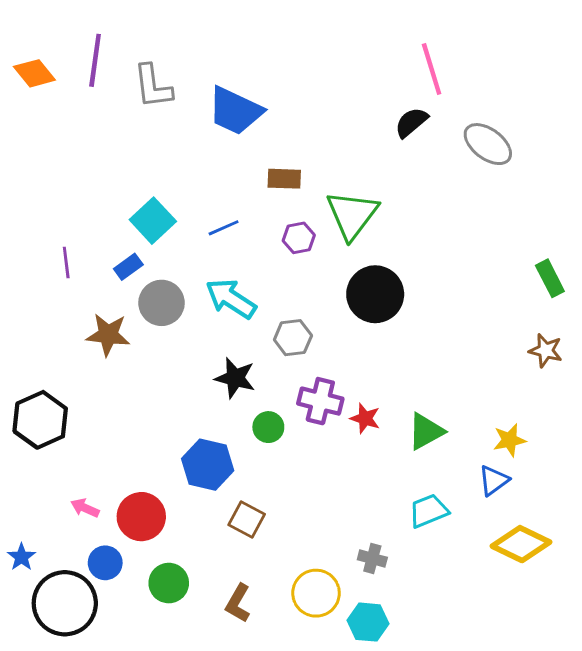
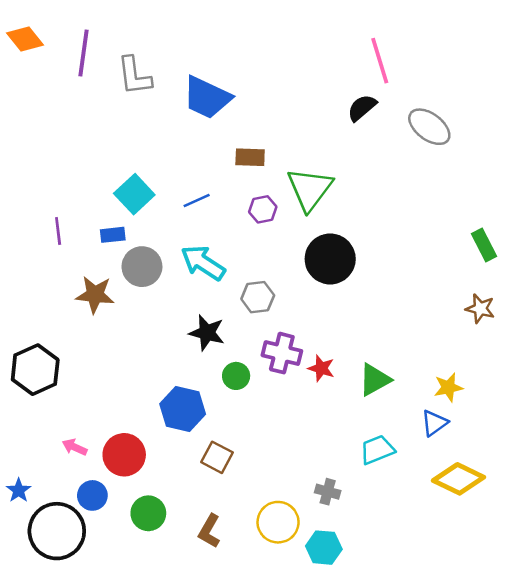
orange diamond: (34, 73) -> (25, 39), moved
blue rectangle: (128, 267) -> (113, 235), turned 30

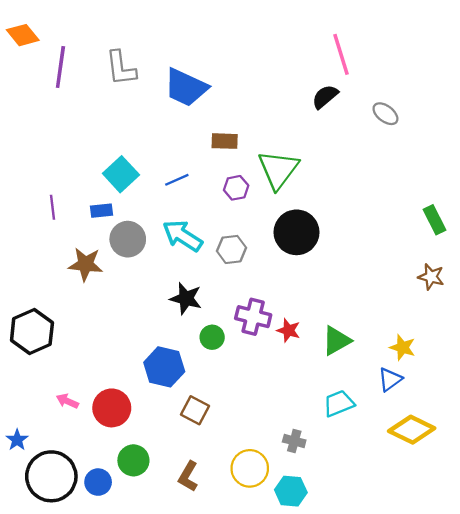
purple line: (83, 53) -> (60, 67), moved
gray ellipse: (429, 127) -> (385, 114), size x0.7
gray hexagon: (258, 297) -> (232, 249), moved
yellow star: (448, 387) -> (403, 347), turned 30
blue circle: (92, 495) -> (98, 482), moved

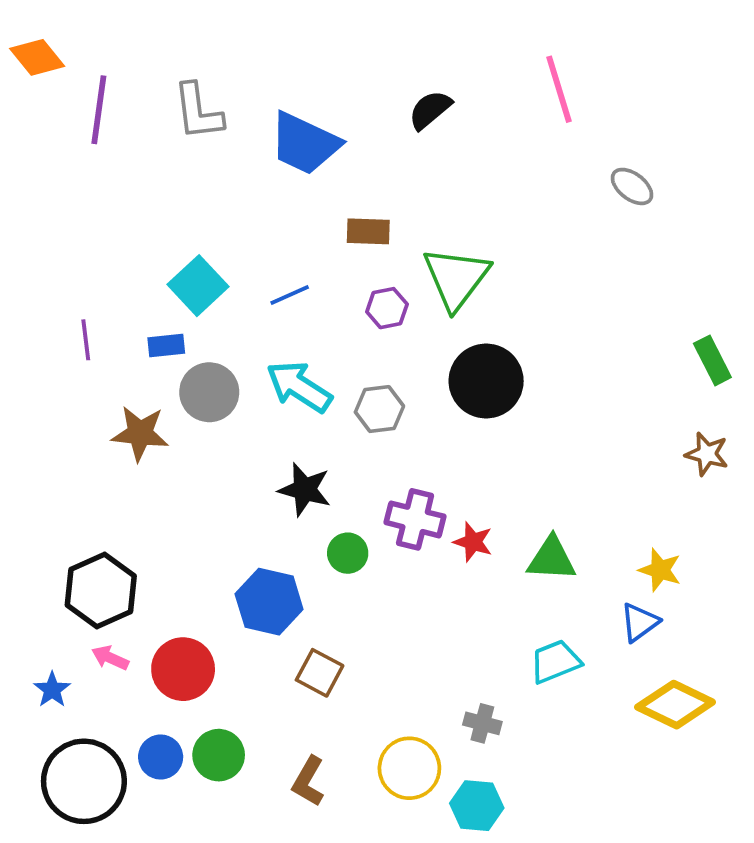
black semicircle: (325, 97) -> (430, 110), moved
black hexagon: (32, 332) -> (101, 591), moved
green triangle: (336, 341) -> (552, 559), turned 32
blue star: (17, 440) -> (52, 690), moved
blue circle: (98, 482) -> (161, 757), moved

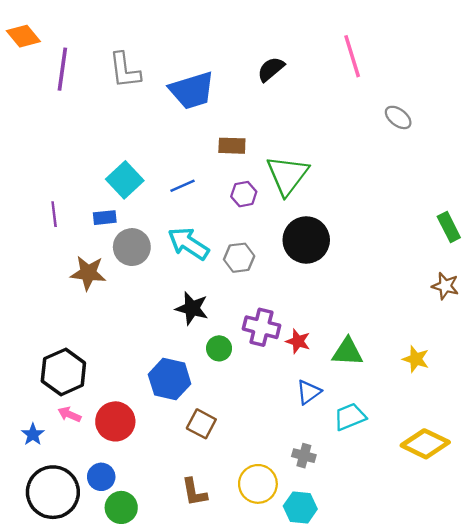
blue trapezoid: (305, 143) -> (192, 90), turned -42
blue triangle: (639, 622) -> (309, 392), moved
green circle: (219, 755) -> (121, 507), moved
brown L-shape: (308, 781) -> (194, 492), turned -40

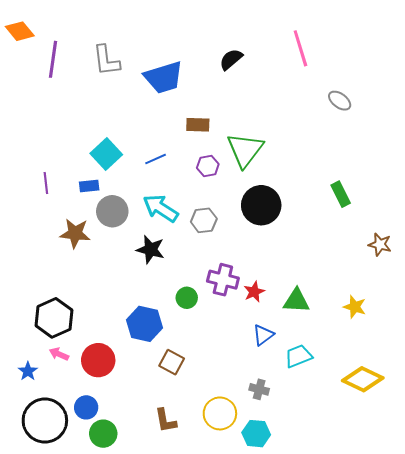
green rectangle: (449, 227) -> (341, 194), moved
black star: (192, 308) -> (151, 249), moved
red star: (298, 341) -> (254, 292), turned 30

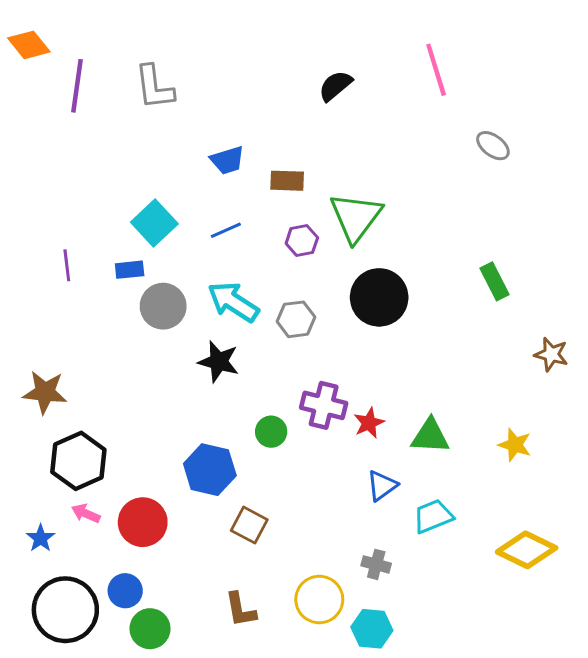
blue trapezoid: (164, 77) -> (227, 160), moved, size x0.6
brown star: (75, 233) -> (45, 392), moved

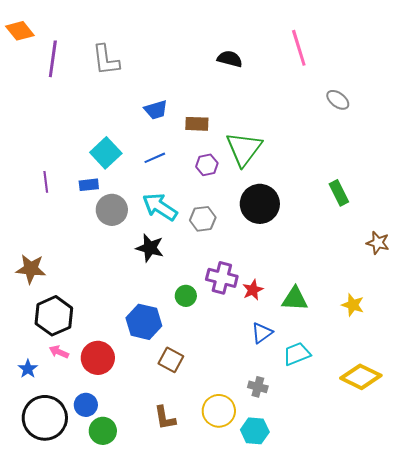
black semicircle: (335, 86) -> (230, 59), turned 55

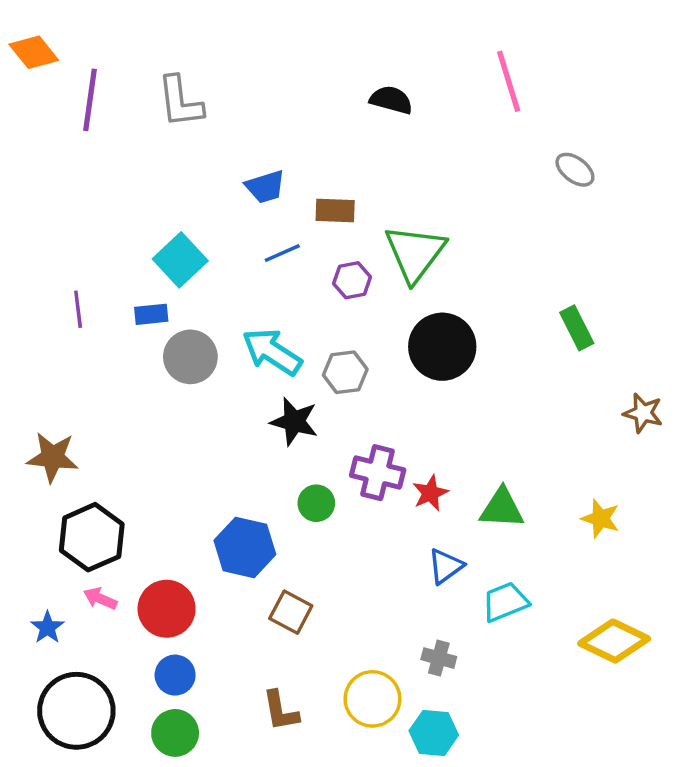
blue line: (155, 158) -> (282, 253), moved
black star: (150, 248) -> (294, 422), moved
blue circle: (86, 405) -> (175, 675), moved

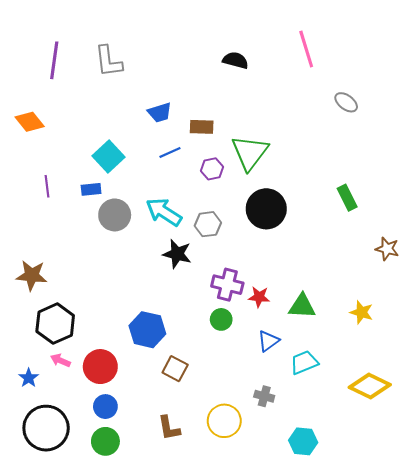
orange diamond: (34, 52) -> (30, 122), moved
red star: (430, 493) -> (259, 297), turned 30
green circle: (316, 503) -> (221, 319), moved
cyan hexagon: (434, 733) -> (303, 441), moved

